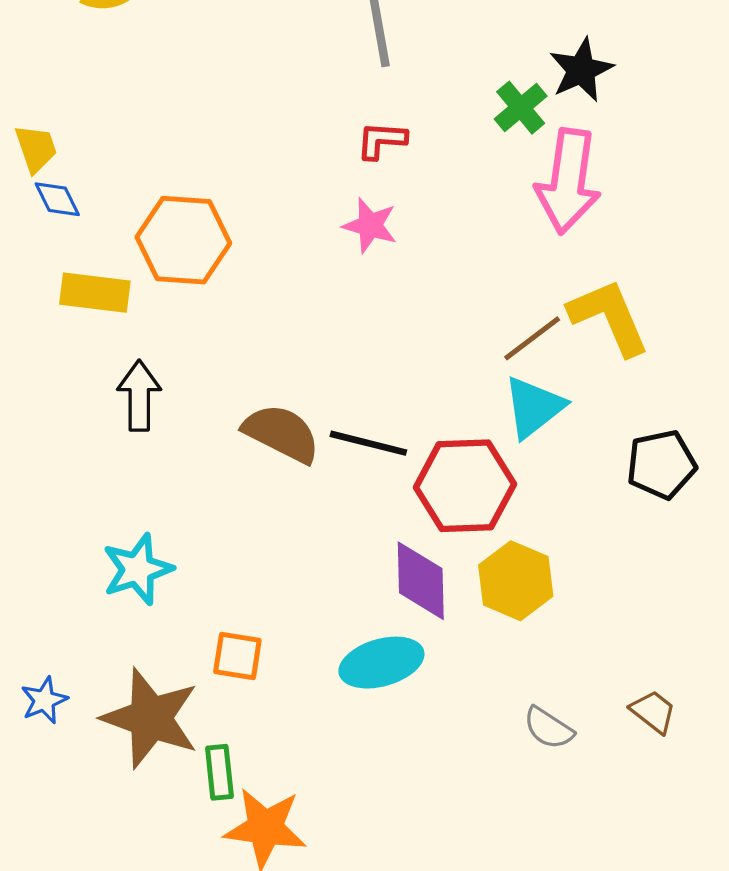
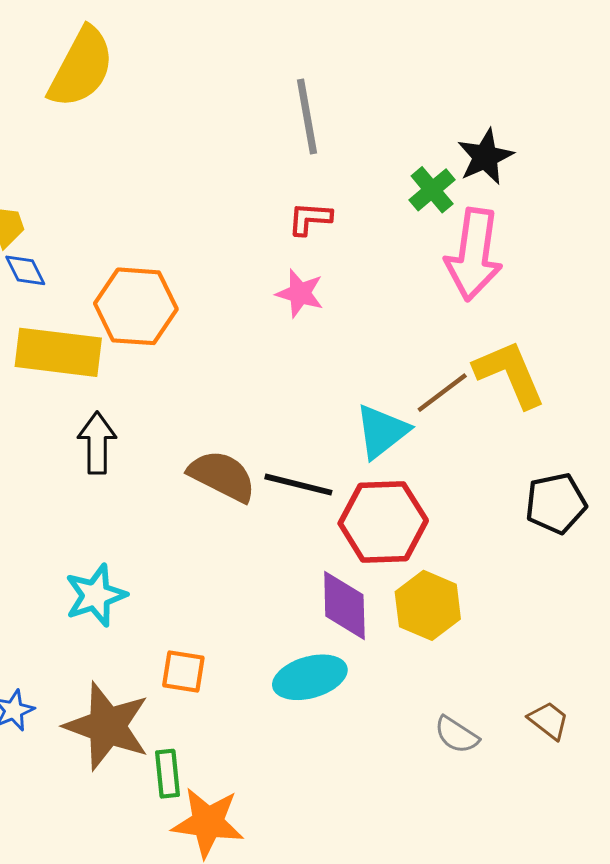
yellow rectangle: (95, 293) -> (58, 352), size x1.4
cyan triangle: (534, 407) -> (382, 431), moved

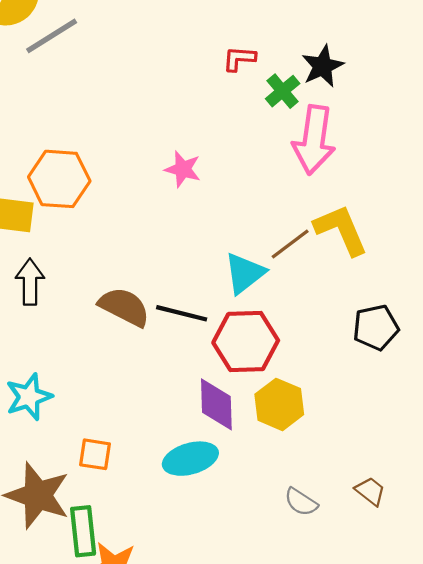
gray line: (307, 116) -> (52, 36), moved, turned 68
red L-shape: (310, 219) -> (239, 59), moved
green rectangle: (168, 774) -> (83, 531), size x1.4

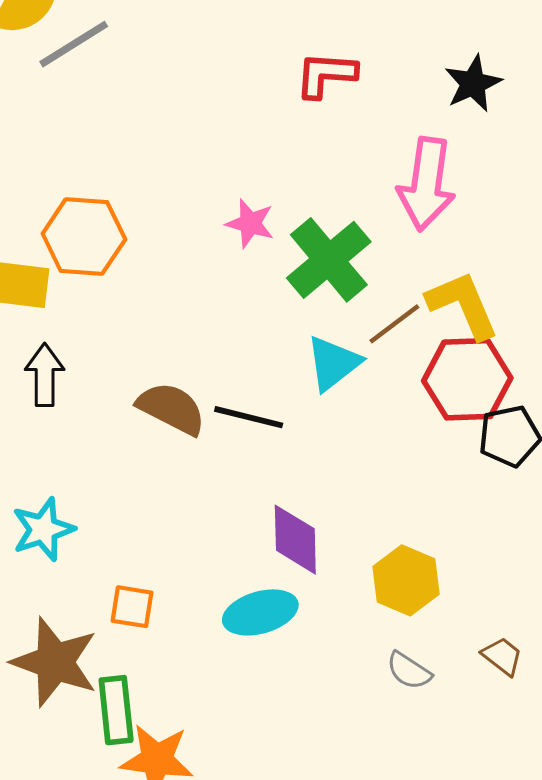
red L-shape: (239, 59) -> (326, 75), size x1.4
black star: (323, 66) -> (473, 83), moved
green cross: (283, 91) -> (329, 260), moved, size x1.8
red hexagon: (246, 342) -> (467, 379), moved
yellow hexagon: (279, 404) -> (406, 580), moved

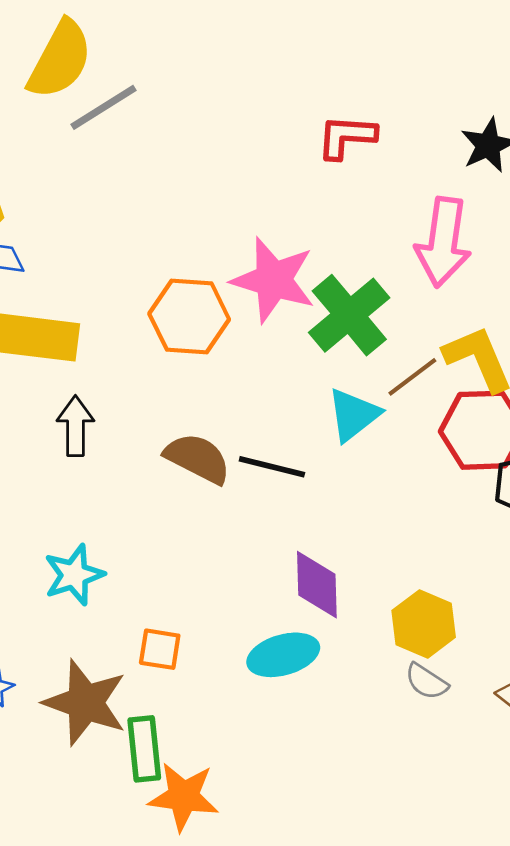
pink star: (250, 223) -> (273, 280), size x1.8
orange hexagon: (84, 236) -> (189, 317), moved
gray semicircle: (409, 671) -> (426, 682), moved

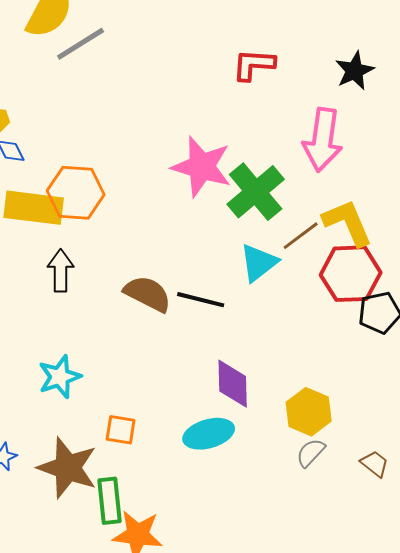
orange hexagon: (189, 317) -> (76, 193), moved
gray semicircle: (426, 682) -> (311, 453), turned 100

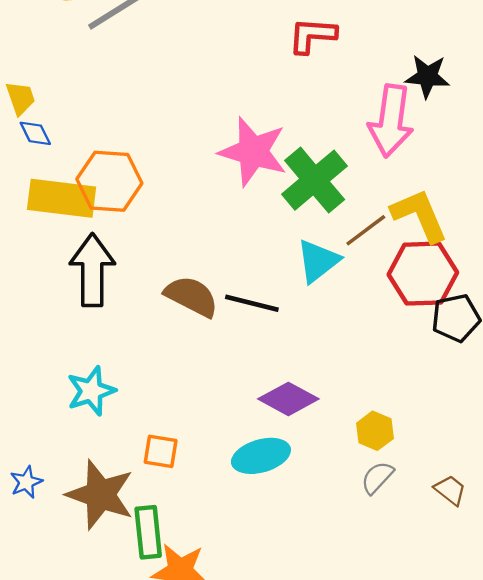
black star: (355, 71) -> (427, 76), moved, turned 30
black arrow: (61, 271) -> (92, 270), size x1.5
purple diamond: (233, 384) -> (288, 399), turned -60
yellow hexagon: (309, 412) -> (375, 431), size x0.7

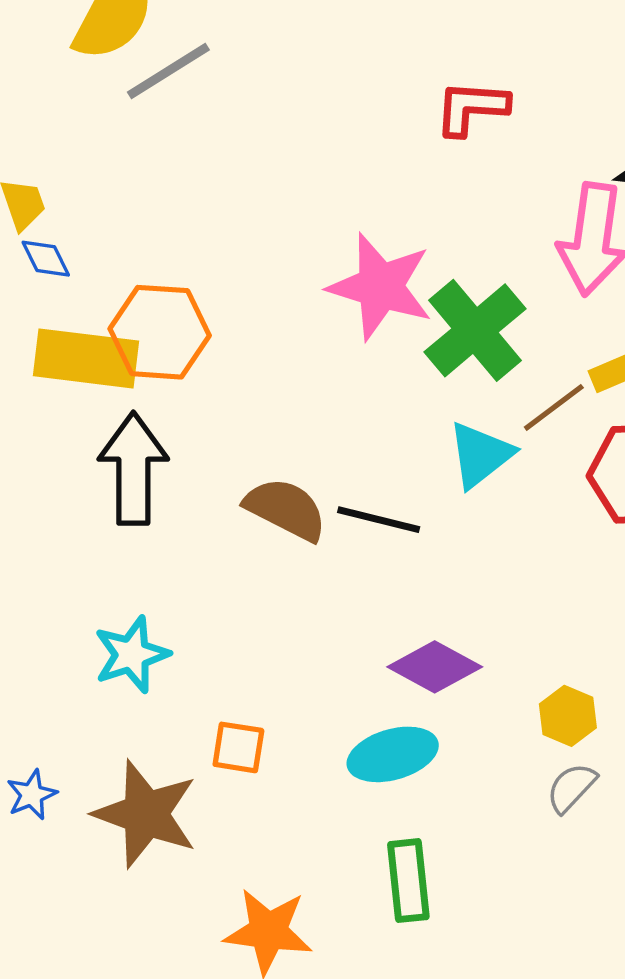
green rectangle: (148, 532) -> (408, 881), moved

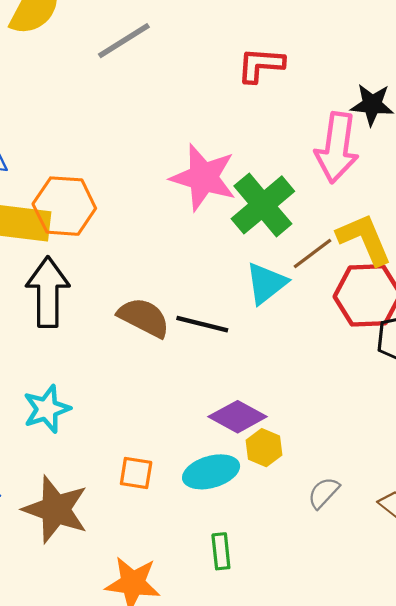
gray line: (168, 71) -> (124, 41), moved
yellow hexagon: (568, 716) -> (264, 448), moved
orange square: (238, 747) -> (136, 473), moved
green rectangle: (408, 881) -> (221, 551), size x0.7

